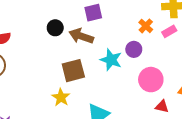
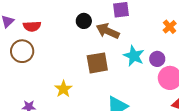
purple circle: (134, 49) -> (157, 59), moved
yellow star: (61, 97) -> (63, 89), moved

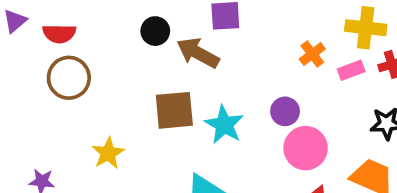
brown circle: (22, 51) -> (69, 78), moved
cyan star: (134, 56) -> (224, 125), moved

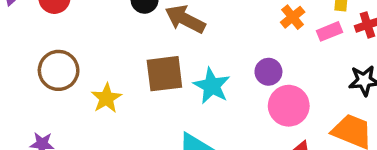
brown circle: (69, 78) -> (59, 70), moved
yellow star: (108, 153) -> (106, 98), moved

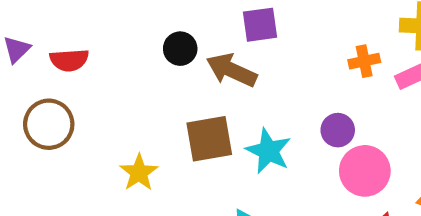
orange cross: (293, 17) -> (364, 61), turned 30
brown circle: (59, 70) -> (49, 124), moved

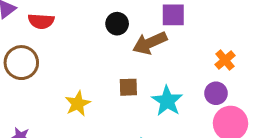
orange cross: (364, 61) -> (225, 60), moved, turned -36
brown arrow: (231, 70) -> (150, 43), turned -56
brown square: (209, 139) -> (128, 87), size x0.6

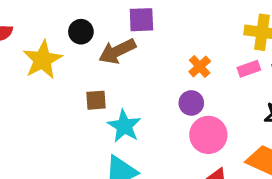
cyan star: (167, 101) -> (124, 126), moved
yellow star: (78, 104) -> (42, 60), moved, size x1.4

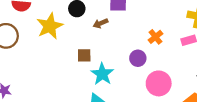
brown arrow: (117, 51) -> (101, 23), size x0.6
purple circle: (191, 103) -> (138, 58), moved

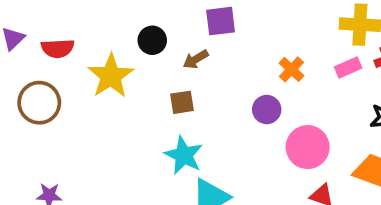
brown square: (84, 55) -> (182, 102), moved
cyan star: (102, 74) -> (184, 155), moved

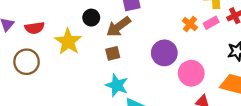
brown arrow: (196, 59) -> (119, 27), size x1.6
orange cross: (291, 69) -> (190, 24), moved
purple circle: (267, 110) -> (164, 53), size x1.5

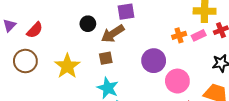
orange cross: (190, 24) -> (179, 35), turned 32
red semicircle: (35, 28) -> (35, 30), turned -42
yellow star: (68, 42) -> (67, 66), moved

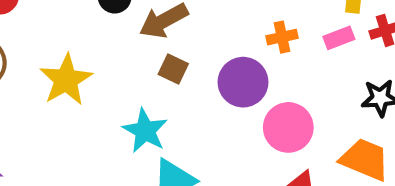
orange cross: (179, 35) -> (282, 37), moved
brown square: (106, 58) -> (173, 69), moved, turned 32

